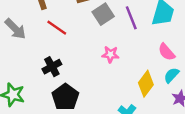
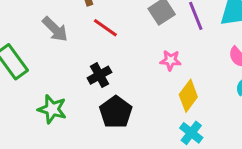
yellow diamond: (146, 84) -> (188, 96), moved

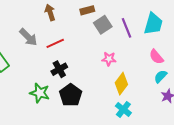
red line: (105, 28) -> (55, 43), moved, turned -60
green star: (52, 109) -> (40, 93), moved

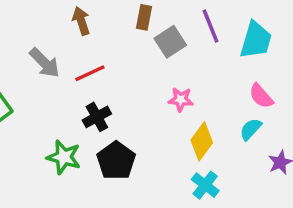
brown rectangle: (87, 10) -> (144, 17), turned -64
purple line: (126, 28) -> (210, 26), moved
cyan semicircle: (161, 76) -> (251, 129), moved

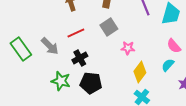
gray square: (170, 42) -> (109, 27), moved
gray arrow: (44, 63) -> (50, 46), moved
black pentagon: (116, 161) -> (91, 83), turned -30

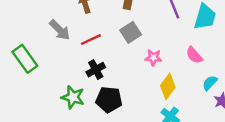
gray arrow: (50, 46) -> (60, 30), moved
pink semicircle: (174, 46) -> (194, 55), moved
cyan semicircle: (168, 65) -> (210, 83), moved

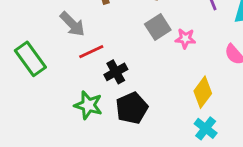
red line: (91, 40) -> (91, 52), moved
pink star: (153, 58) -> (185, 39), moved
black pentagon: (109, 100) -> (132, 108), turned -30

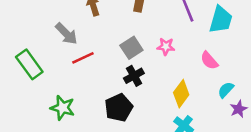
gray square: (158, 27) -> (131, 48), moved
black cross: (116, 72) -> (134, 76), moved
green star: (88, 105) -> (63, 108), moved

